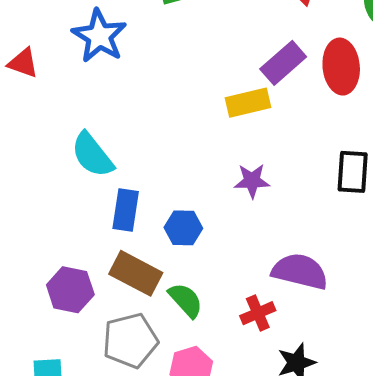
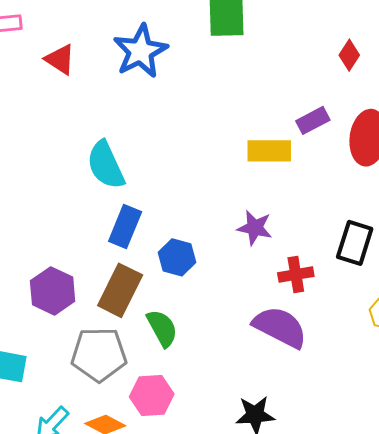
purple rectangle: (283, 63) -> (313, 120), size x0.7
brown rectangle: (136, 273) -> (120, 290), turned 75
red cross: (258, 313) -> (296, 275), moved

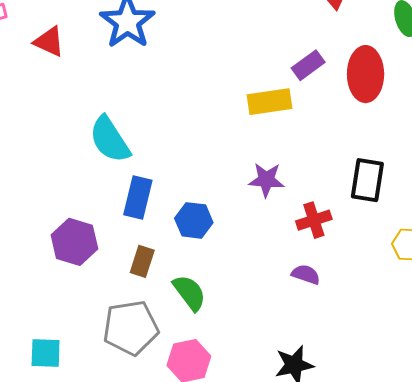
brown rectangle: (120, 290) -> (142, 261), size x0.6
purple hexagon: (53, 291) -> (74, 242), moved
purple semicircle: (280, 327) -> (306, 274), size x0.5

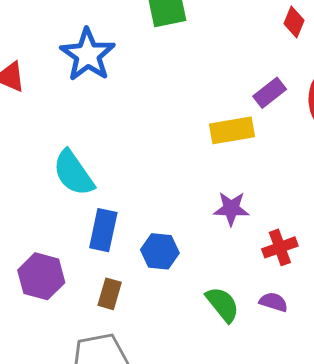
green semicircle: (189, 293) -> (223, 304), moved

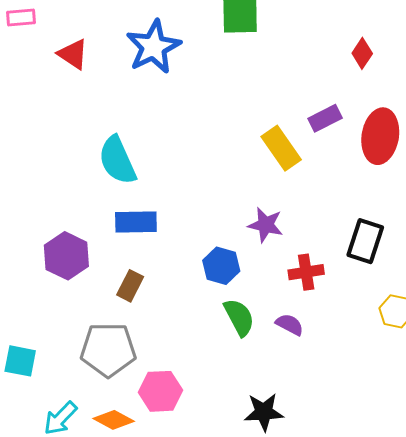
yellow rectangle: (232, 130) -> (281, 148), turned 54
blue rectangle: (103, 230) -> (136, 222), turned 66
blue hexagon: (160, 251) -> (221, 266), moved

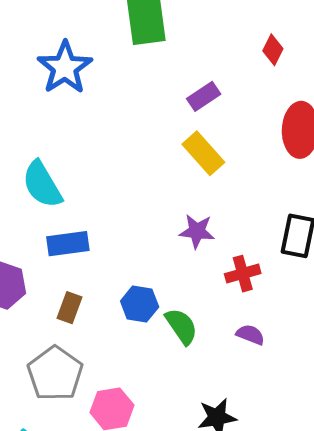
purple rectangle: (325, 118) -> (204, 96), moved
blue hexagon: (221, 266) -> (140, 304), moved
purple semicircle: (290, 325) -> (250, 335), moved
gray pentagon: (108, 350) -> (55, 374), turned -30

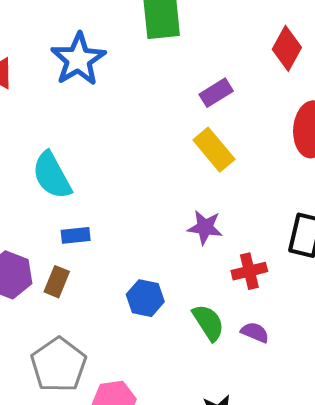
red diamond: (273, 50) -> (287, 48), size x1.4
blue rectangle: (68, 244) -> (76, 235), size x0.7
brown rectangle: (70, 308) -> (57, 282), moved
green semicircle: (181, 326) -> (208, 323), moved

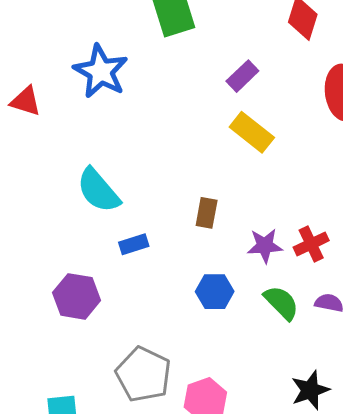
purple star: (205, 227) -> (265, 246), moved
brown rectangle: (57, 282) -> (207, 213), moved

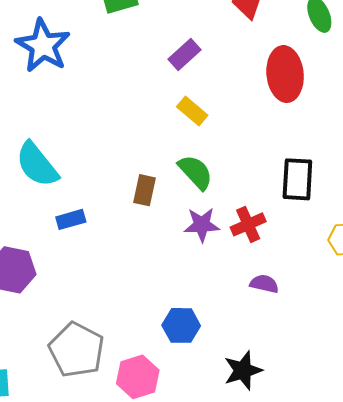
yellow rectangle: (252, 132) -> (192, 111), size x0.7
blue hexagon: (215, 292) -> (181, 325), moved
green semicircle: (281, 303) -> (196, 172), moved

